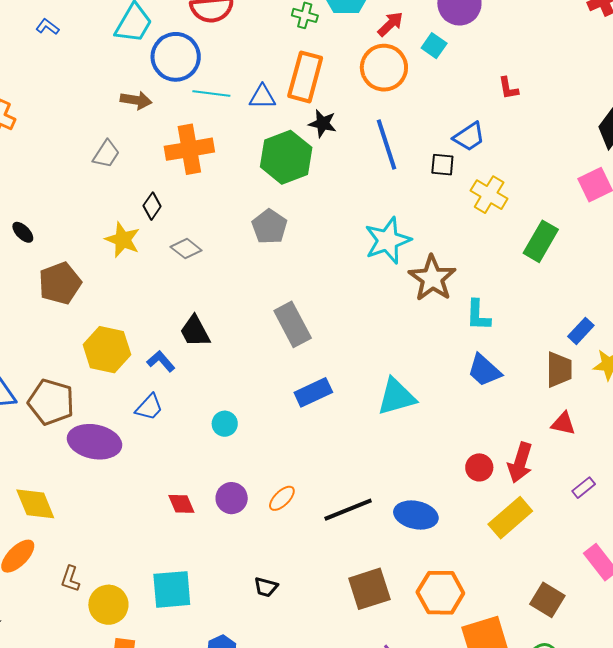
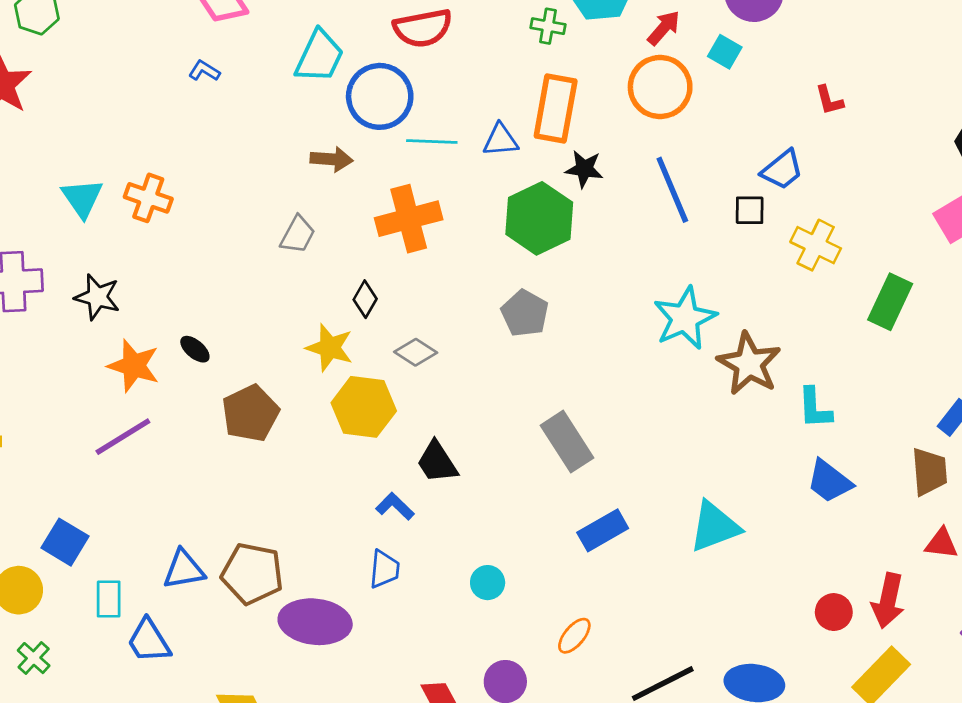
yellow hexagon: (107, 350) -> (364, 407), moved
blue trapezoid: (149, 407) -> (384, 569), turned -32
orange ellipse: (282, 498) -> (574, 636), moved

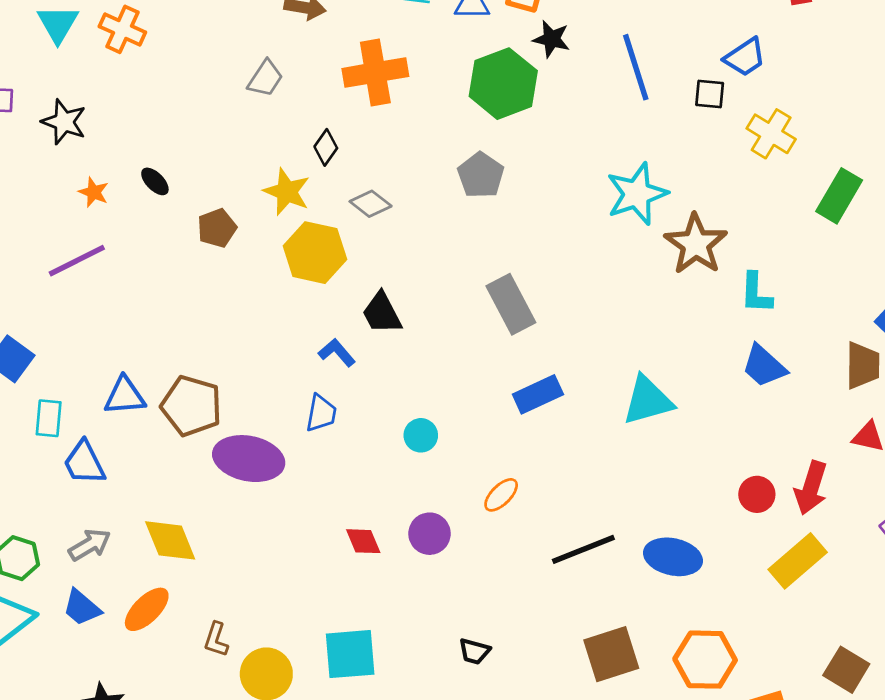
orange star: (134, 366) -> (94, 192), size x0.6
brown pentagon: (250, 413) -> (217, 228), moved, size x0.7

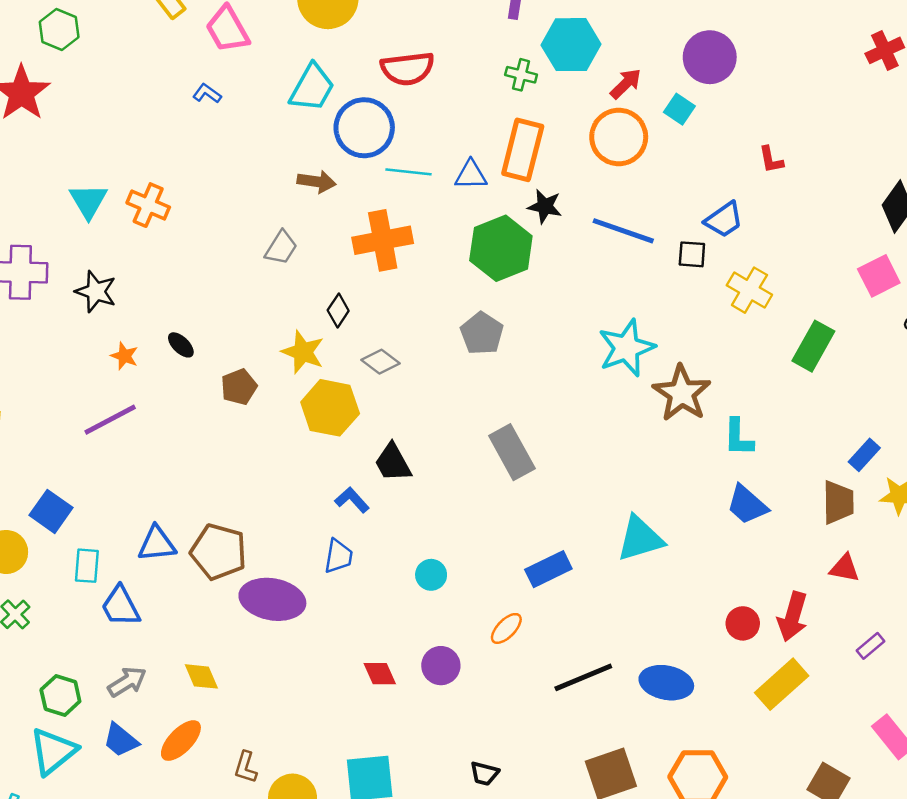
blue line: (636, 67) -> (623, 231), turned -52
blue rectangle: (538, 394) -> (548, 569), moved
yellow diamond: (170, 540) -> (201, 676), size x0.7

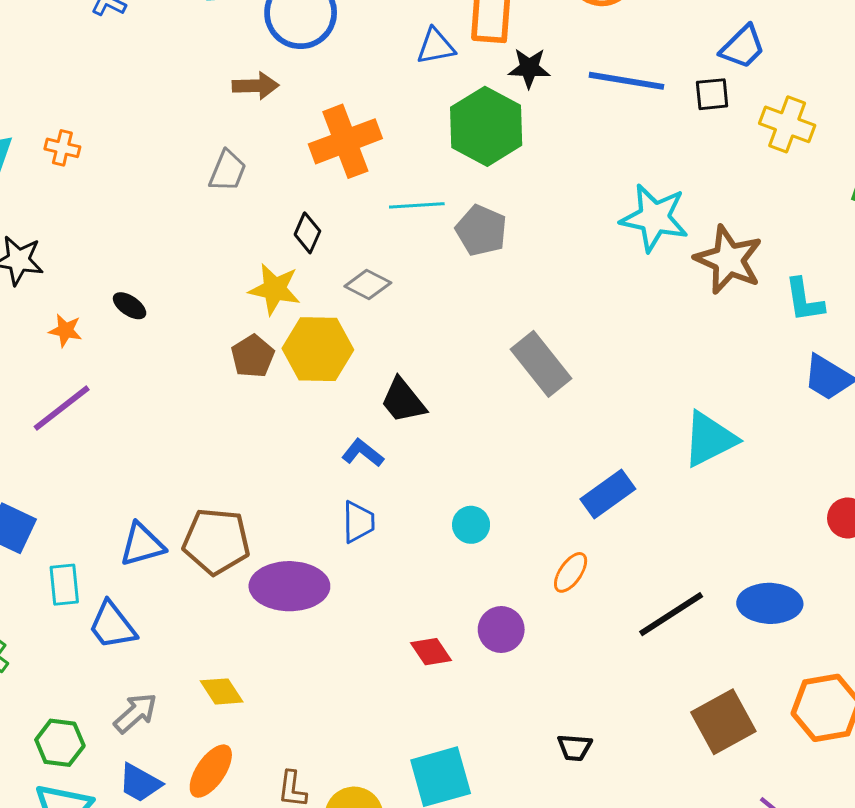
cyan line: (409, 172) -> (417, 205), moved
orange cross: (148, 205) -> (62, 148), size x0.7
cyan star: (626, 348) -> (654, 218), turned -30
brown pentagon: (239, 387) -> (253, 356), moved

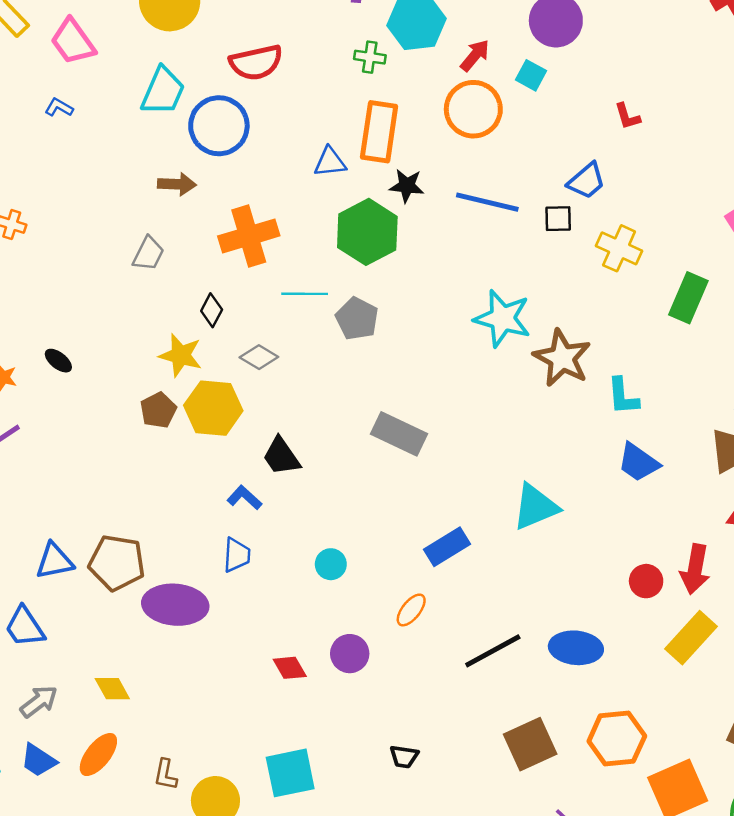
gray rectangle: (541, 364) -> (399, 434), turned -30

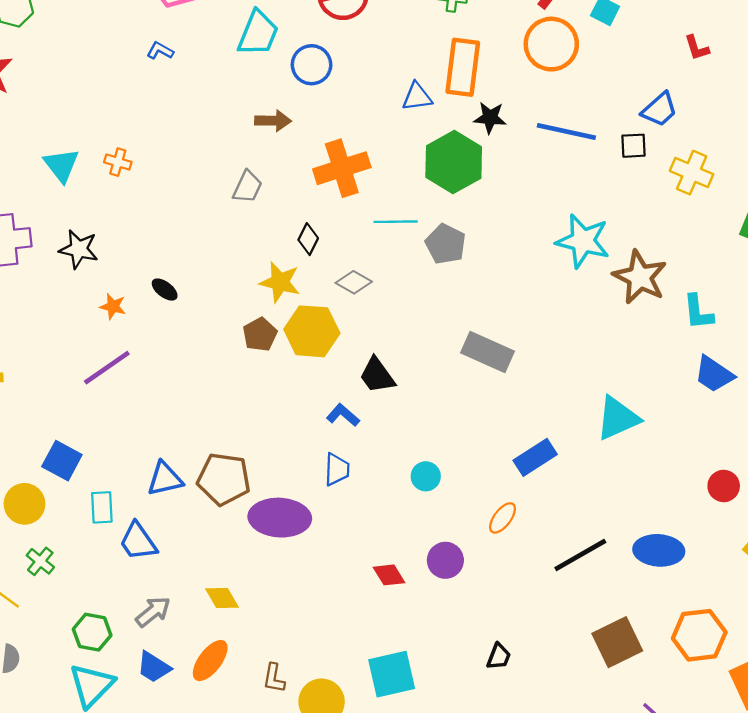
blue circle: (219, 126) -> (312, 65), size x0.7
black trapezoid: (404, 757) -> (499, 656), turned -76

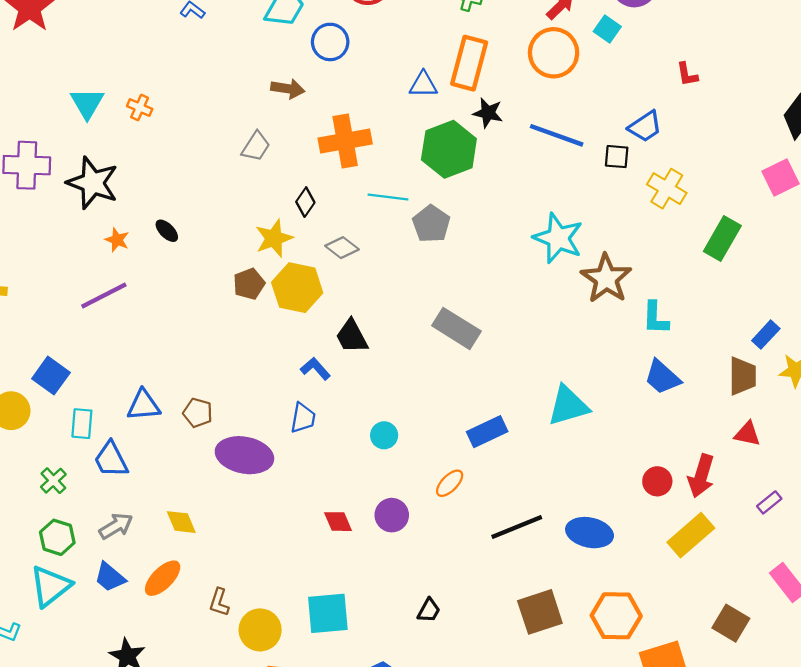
black star: (79, 249) -> (93, 183), size x1.4
yellow star: (280, 282) -> (274, 238), turned 30
brown pentagon: (224, 479) -> (198, 413), size x0.6
green cross: (40, 561) -> (53, 481), moved

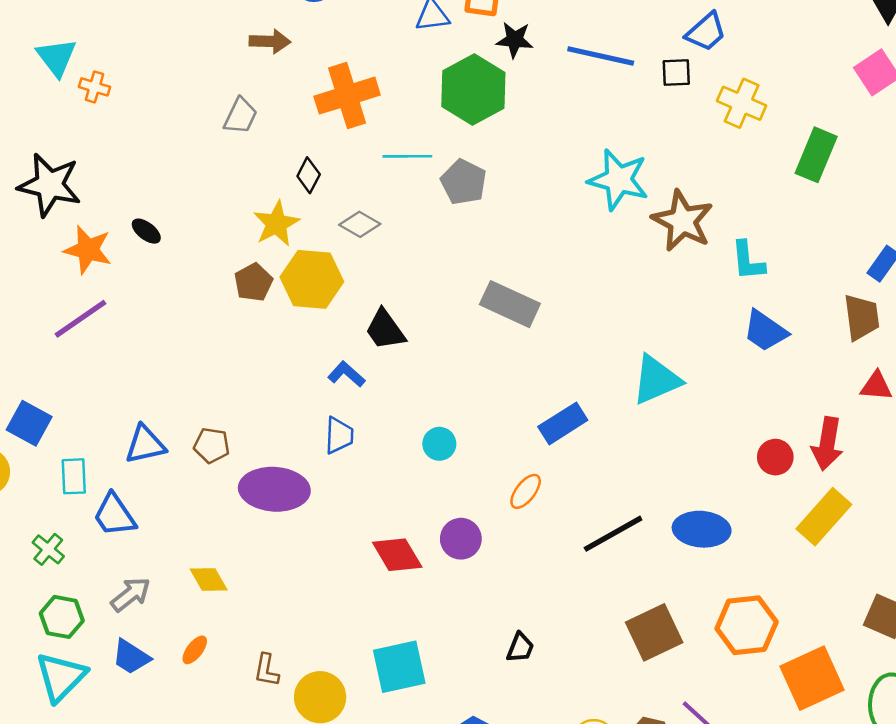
cyan triangle: (87, 103) -> (57, 57), moved
orange star: (117, 240) -> (88, 250), size x1.6
red diamond: (338, 522) -> (397, 555), size x1.4
orange ellipse: (163, 578) -> (195, 650), size x0.6

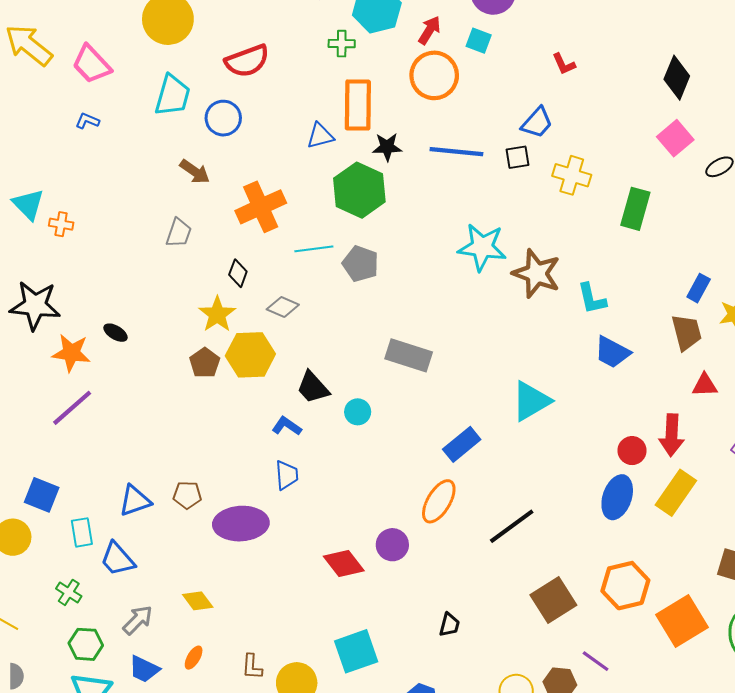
brown arrow: (270, 41) -> (195, 172), turned 40
cyan circle: (439, 444) -> (358, 412), moved
orange ellipse: (526, 491) -> (439, 501), size x1.5
blue ellipse: (702, 529) -> (617, 497), moved, turned -69

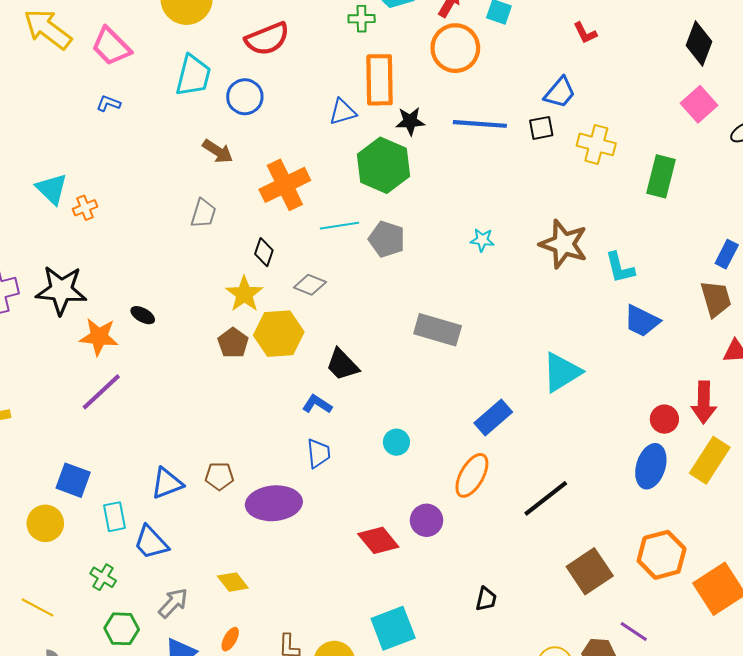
orange cross: (61, 224) -> (85, 208), turned -30
cyan star: (482, 247) -> (482, 240), moved, size x0.5
cyan circle: (358, 412) -> (396, 442), moved

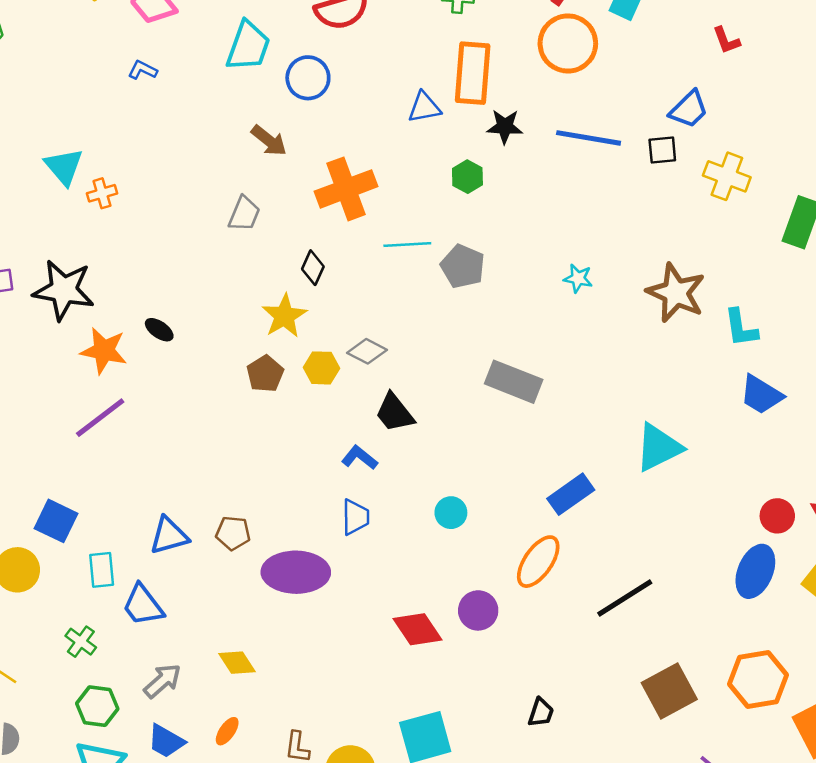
green hexagon: (383, 165) -> (467, 177), size x0.5
gray diamond: (310, 285) -> (367, 351), moved
yellow hexagon: (279, 334) -> (321, 368), size x0.6

